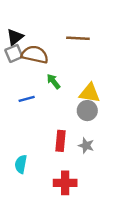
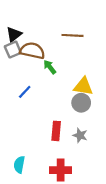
green arrow: (53, 81) -> (50, 67), moved
blue line: (27, 99) -> (25, 92), turned -32
cyan semicircle: (21, 164) -> (19, 165), moved

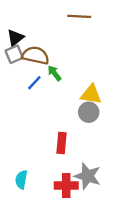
brown line: (72, 35) -> (79, 16), moved
blue line: (25, 92) -> (34, 83), moved
gray star: (80, 135) -> (88, 176), moved, size x1.6

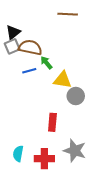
blue line: (34, 83) -> (29, 71), turned 32
yellow triangle: (91, 94) -> (63, 80), moved
red cross: (66, 186) -> (44, 159), moved

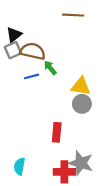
yellow triangle: (63, 80) -> (81, 86), moved
red cross: (44, 159) -> (64, 172), moved

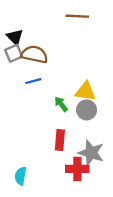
black triangle: (14, 35) -> (15, 37), turned -35
green arrow: (50, 68) -> (61, 104), moved
gray star: (81, 163) -> (91, 153), moved
red cross: (64, 172) -> (77, 169), moved

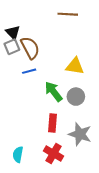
brown semicircle: (34, 54) -> (30, 48), turned 50
yellow triangle: (85, 91) -> (75, 66), moved
green arrow: (61, 104) -> (54, 91), size x1.5
red cross: (77, 169) -> (54, 153), moved, turned 30

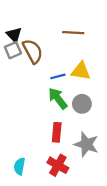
brown line: (68, 14) -> (73, 33), moved
blue line: (29, 71) -> (58, 76), moved

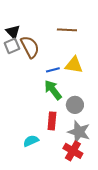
gray circle: (82, 104) -> (75, 105), moved
red cross: (58, 165) -> (73, 151), moved
cyan semicircle: (19, 166) -> (31, 141), moved, turned 56

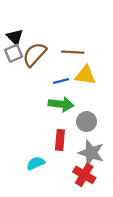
brown line: (67, 30) -> (73, 52), moved
brown semicircle: (30, 47) -> (34, 54), turned -110
green arrow: (53, 90) -> (61, 104), turned 135

